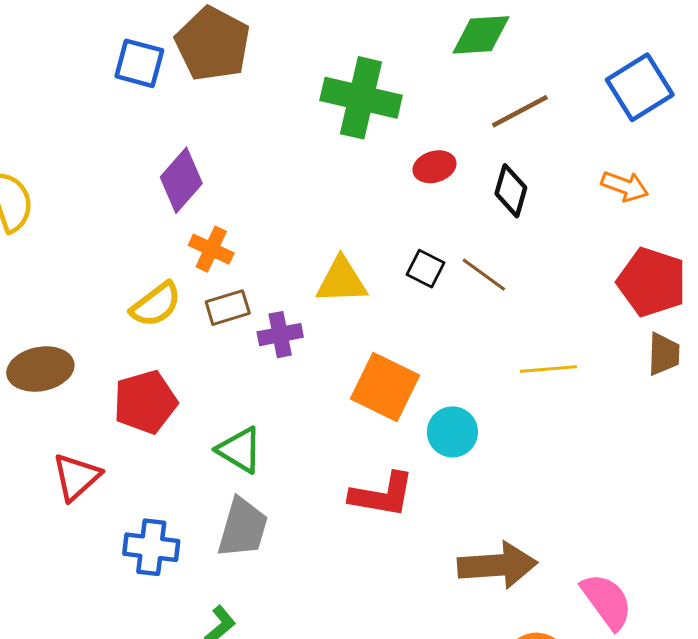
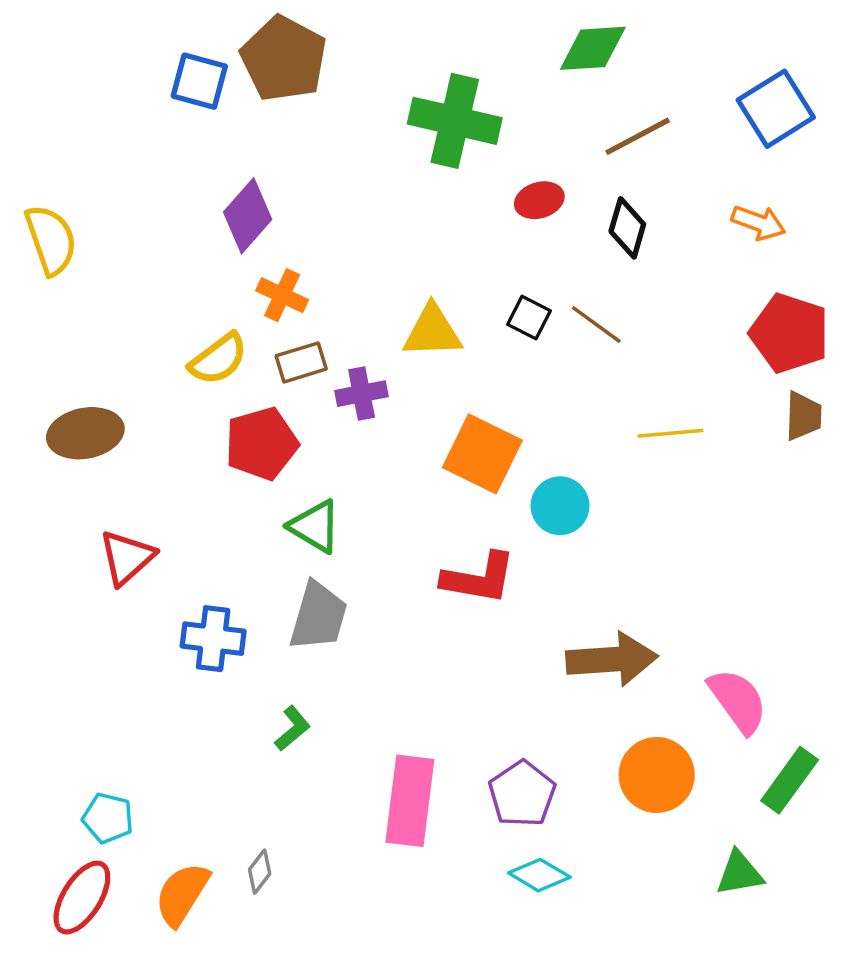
red pentagon: (145, 402) -> (261, 444), moved

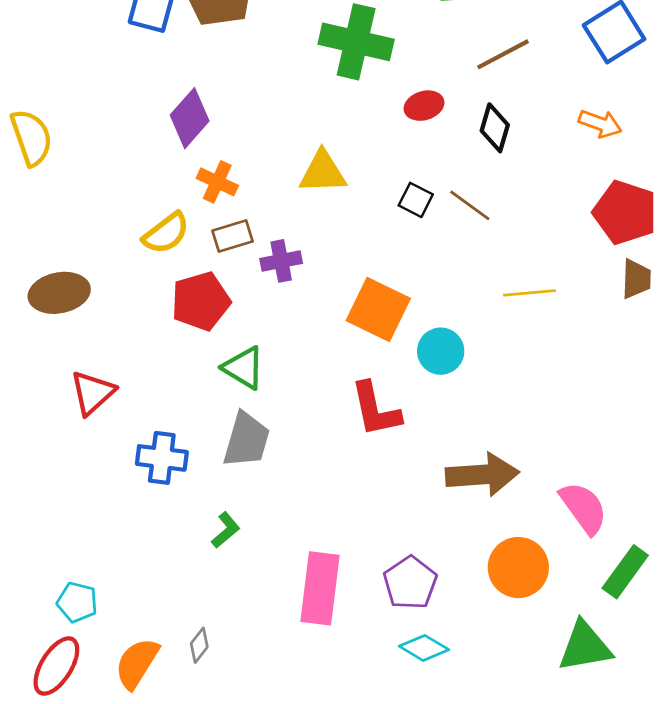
yellow triangle: (432, 331) -> (323, 172), moved
red L-shape: (479, 578) -> (375, 409), turned 68
green triangle: (740, 873) -> (585, 647), size x1.4

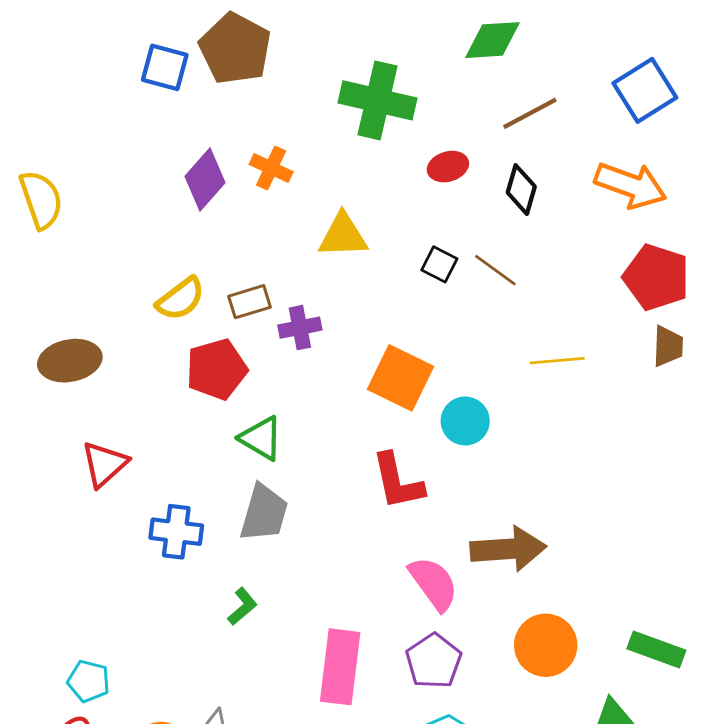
orange arrow: (600, 124) -> (630, 185), size x1.6
orange cross: (217, 182) -> (271, 168), moved
pink semicircle: (584, 508) -> (434, 583), moved
green rectangle: (625, 572) -> (656, 650), turned 74

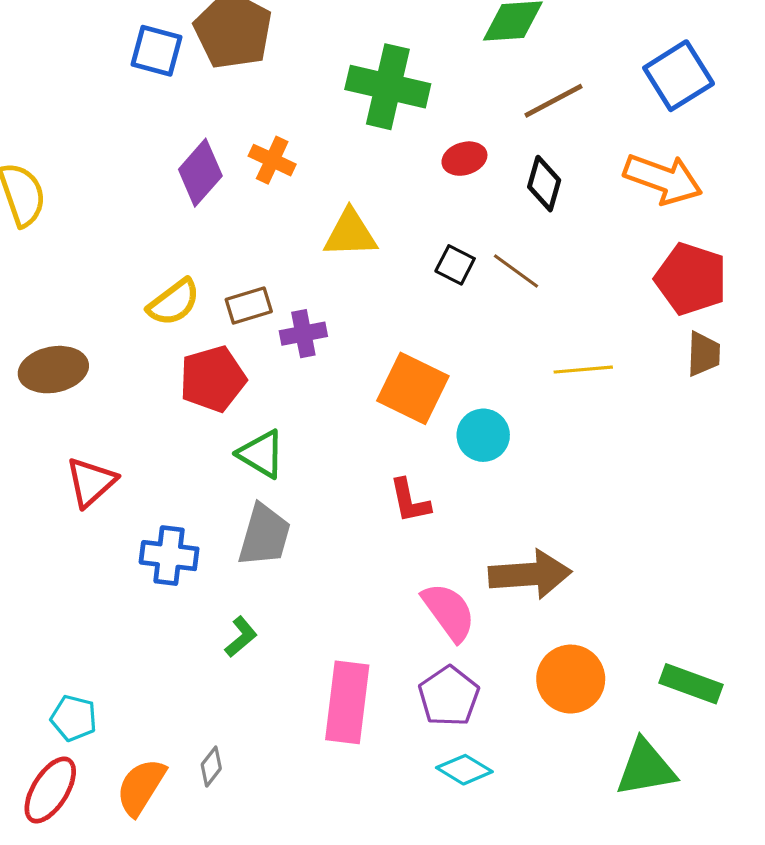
red L-shape: (398, 481) -> (410, 501), size x0.7

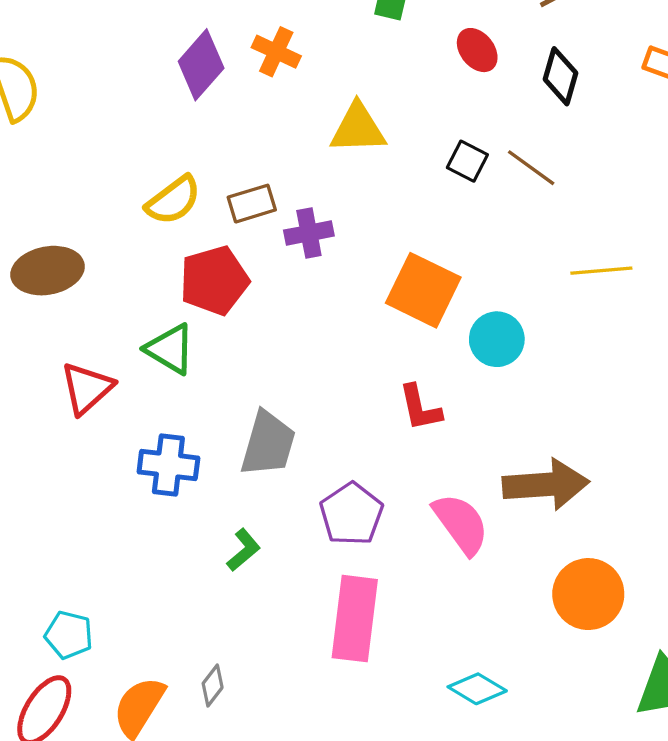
red ellipse: (464, 159) -> (477, 50), turned 69
green triangle: (261, 454) -> (170, 349), moved
purple pentagon: (449, 696) -> (351, 514), moved

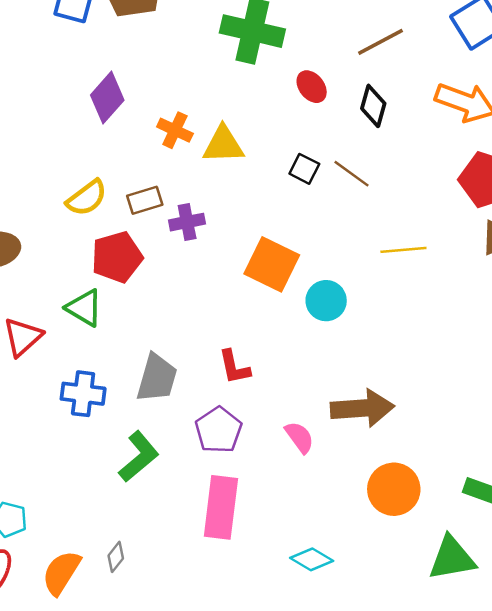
orange cross: (276, 52) -> (175, 130), moved
red L-shape: (420, 408) -> (234, 367), moved
pink semicircle: (461, 524) -> (299, 437), size x0.7
green L-shape: (244, 550) -> (139, 457), size x1.6

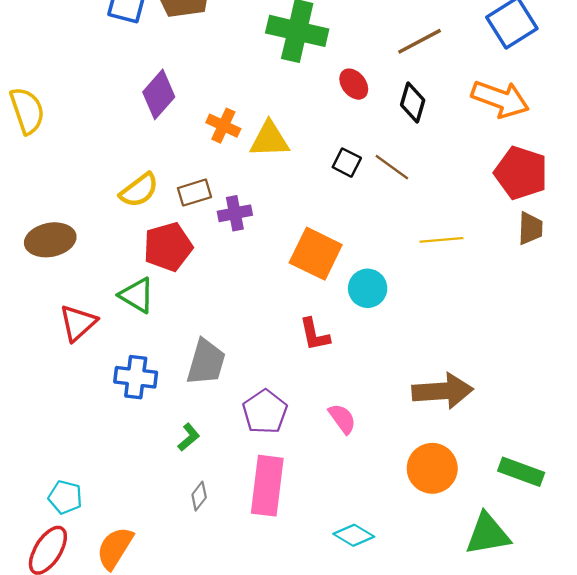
red L-shape: (234, 367) -> (315, 334), moved
brown arrow: (362, 408) -> (443, 391), moved
green L-shape: (139, 457) -> (189, 437), size x0.6
gray diamond: (116, 557) -> (199, 496), moved

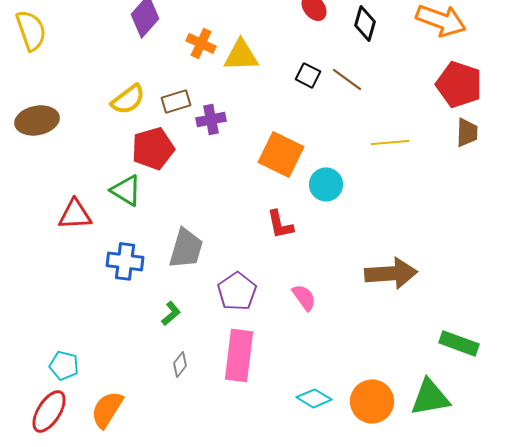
brown ellipse: (50, 240) -> (37, 120), moved
red triangle: (78, 323) -> (75, 214), turned 39
orange circle: (432, 468) -> (372, 401), moved

